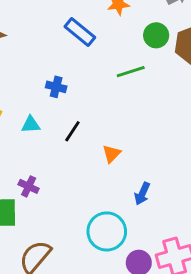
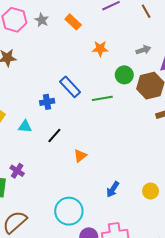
blue rectangle: (80, 32) -> (70, 87), moved
blue cross: (56, 87) -> (47, 102), turned -32
blue arrow: (142, 194) -> (113, 189), moved

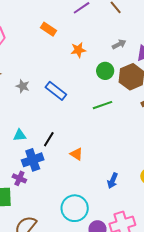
gray star: (42, 20) -> (23, 86), moved
green line: (102, 98) -> (103, 105), moved
blue cross: (47, 102) -> (33, 160), moved, size x1.5
orange triangle: (80, 156) -> (76, 154), turned -40

